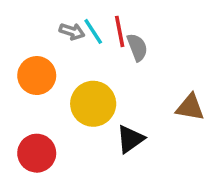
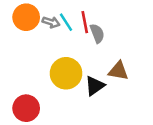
orange circle: (37, 76) -> (26, 17), moved
brown triangle: (190, 107) -> (118, 71), moved
black triangle: (130, 139) -> (95, 86), moved

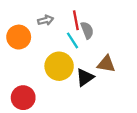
orange circle: (26, 17) -> (19, 37), moved
gray arrow: (51, 22) -> (46, 20), turned -32
cyan line: (66, 22) -> (73, 40), moved

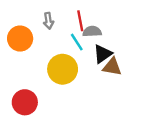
gray arrow: (46, 20) -> (48, 21), turned 96
gray semicircle: (87, 30) -> (92, 31), turned -72
black triangle: (85, 77) -> (103, 54), moved

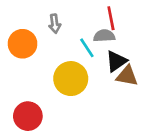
red line: (80, 21) -> (111, 18), moved

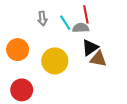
orange circle: (23, 44) -> (18, 50), moved
cyan line: (87, 48) -> (65, 23), moved

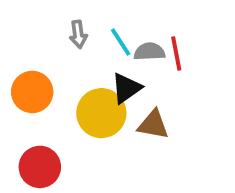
red line: (86, 14) -> (176, 54), moved
black triangle: (90, 48) -> (126, 88), moved
brown triangle: (98, 59) -> (153, 125), moved

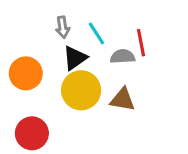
gray semicircle: (149, 52) -> (123, 56), moved
black triangle: (126, 88) -> (75, 58), moved

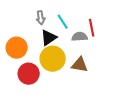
red circle: (32, 133) -> (29, 74), moved

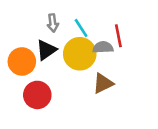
black triangle: (49, 38) -> (46, 50), moved
yellow circle: (53, 59) -> (80, 54), moved
brown triangle: (80, 65) -> (103, 83), turned -36

